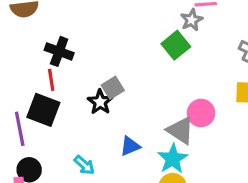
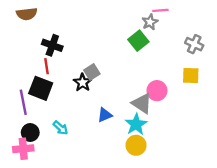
cyan arrow: (84, 165) -> (60, 128), moved

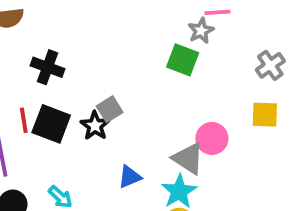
green square: (138, 41) -> (183, 60), turned -30
gray cross: (194, 44) -> (270, 65), turned 30
red line: (46, 66) -> (24, 120), moved
black square: (41, 88) -> (51, 124), moved

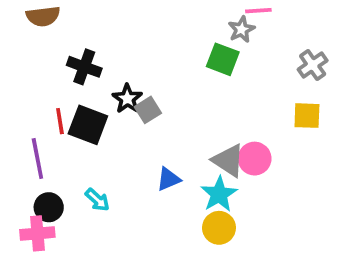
black star: (95, 126) -> (127, 99), moved
pink circle: (212, 138) -> (255, 159), moved

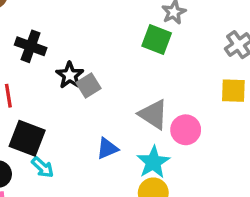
black square: (88, 125) -> (27, 138), moved
gray triangle: (228, 160) -> (153, 114), moved

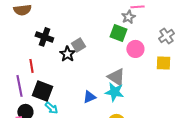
gray square: (89, 85) -> (78, 45), moved
pink circle: (186, 130) -> (135, 49), moved
cyan star: (153, 162) -> (114, 92), moved, turned -30

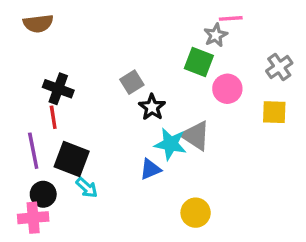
black cross: (44, 37) -> (58, 89), moved
black star: (67, 54) -> (152, 107), moved
cyan star: (114, 92) -> (170, 144), moved

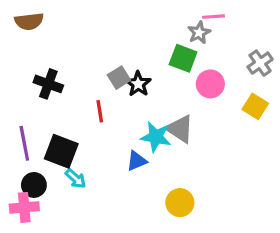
black star: (152, 107) -> (138, 84), moved
yellow square: (274, 112) -> (255, 106), turned 30
red line: (53, 117) -> (100, 111), moved

